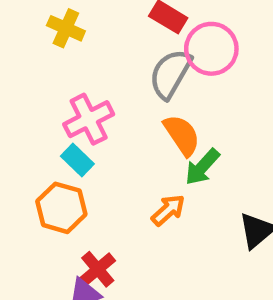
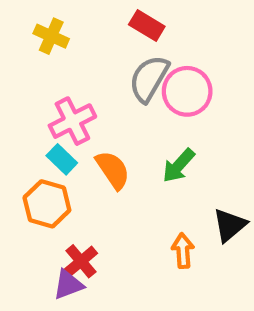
pink circle: (211, 49) -> (187, 91), moved
orange semicircle: (182, 135) -> (113, 170), moved
orange arrow: (168, 210) -> (183, 251), moved, turned -52

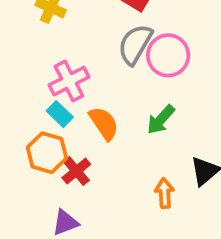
red cross: (81, 261) -> (76, 171), moved

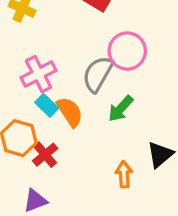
gray semicircle: (135, 44) -> (98, 74), moved
cyan rectangle: (60, 114) -> (47, 105), moved

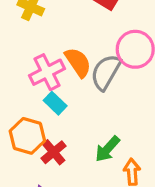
green arrow: (121, 109) -> (107, 149), moved
orange semicircle: (70, 112) -> (78, 62), moved

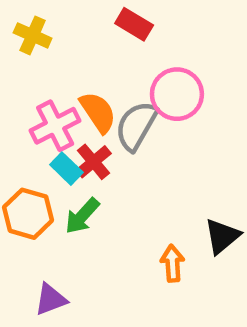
green arrow: (107, 149) -> (82, 216), moved
red cross: (54, 152) -> (93, 162), moved

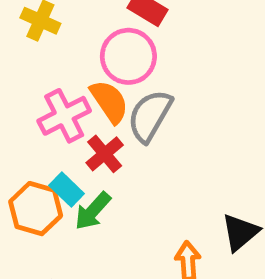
pink circle: (177, 94) -> (128, 56), moved
cyan rectangle: (66, 169) -> (67, 190), moved

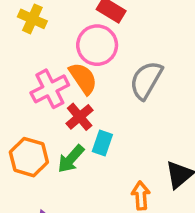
gray semicircle: (150, 116) -> (146, 80), moved
cyan rectangle: (67, 190) -> (102, 143), moved, turned 65

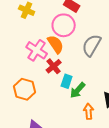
pink cross: (50, 89) -> (37, 50), turned -30
green arrow: (71, 159) -> (78, 90), moved

